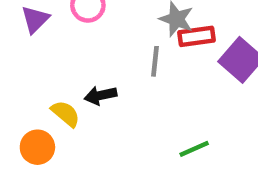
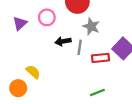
red rectangle: (197, 36) -> (101, 58), moved
black arrow: (100, 95) -> (63, 41), moved

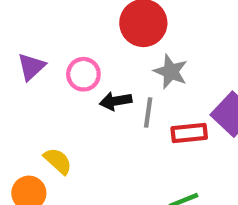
pink circle: (47, 17) -> (83, 74), moved

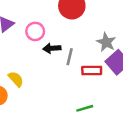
gray star: (171, 72) -> (106, 42), moved

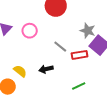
black arrow: (52, 48) -> (46, 69), moved
gray line: (70, 57) -> (60, 47), turned -56

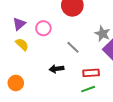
red rectangle: (80, 55) -> (91, 73), moved
yellow semicircle: (20, 71) -> (22, 44), moved

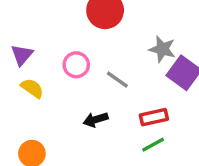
pink circle: (43, 28) -> (76, 65), moved

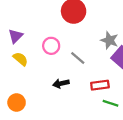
green line: (153, 145) -> (111, 103), moved, turned 42

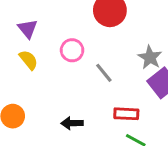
purple triangle: (15, 36) -> (28, 29), turned -35
black arrow: (61, 83) -> (72, 123), moved

